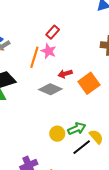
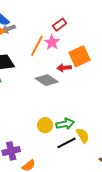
orange square: (89, 83) -> (79, 56), moved

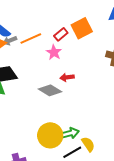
orange line: (37, 46) -> (31, 38), moved, turned 40
orange square: (79, 56) -> (82, 28), moved
yellow circle: (45, 125) -> (50, 135), size x1.6

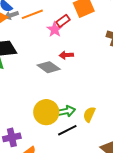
red rectangle: (61, 34) -> (63, 21), moved
yellow semicircle: (88, 144) -> (89, 114), moved, turned -126

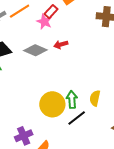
gray diamond: (49, 67) -> (35, 50), moved
green arrow: (66, 111) -> (72, 99), turned -72

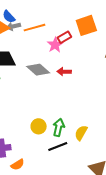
yellow circle: (52, 104) -> (39, 126), size x0.6

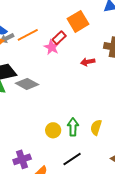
gray diamond: (38, 70) -> (27, 84), moved
red arrow: (64, 72) -> (88, 62), moved
black line: (58, 146) -> (72, 159), moved

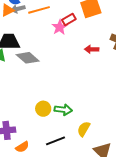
green arrow: (73, 127) -> (63, 110), turned 84
yellow semicircle: (96, 127) -> (84, 129), moved

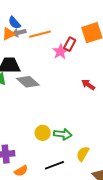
red rectangle: (69, 20) -> (70, 44), turned -32
red arrow: (92, 49) -> (88, 85), moved, turned 32

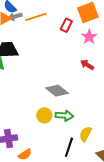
pink star: (60, 52) -> (89, 37), moved
gray diamond: (28, 82) -> (57, 91), moved
black line: (54, 165) -> (69, 147), moved, turned -48

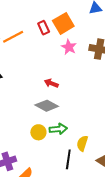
red rectangle: (66, 25) -> (44, 28), moved, turned -40
red arrow: (87, 65) -> (51, 83), moved

